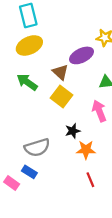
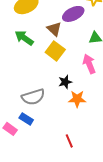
red line: (90, 180) -> (69, 141), moved

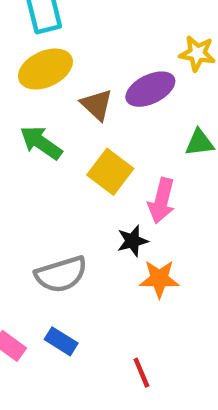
brown triangle: (54, 29) -> (97, 105), moved
pink arrow: (89, 64) -> (162, 201), moved, turned -144
blue rectangle: (26, 119) -> (61, 341), moved

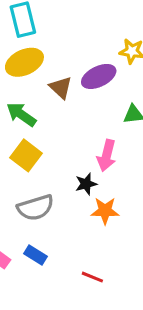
yellow square: (110, 172) -> (26, 155), moved
red line: (141, 373) -> (92, 277), turned -45

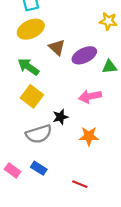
purple ellipse: (99, 76) -> (84, 55), moved
pink arrow: (107, 155) -> (90, 96), turned 65
black star: (86, 184) -> (60, 117), moved

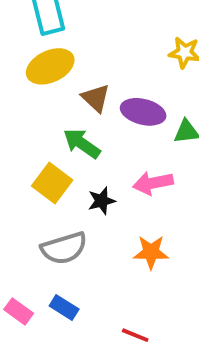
purple ellipse: (84, 55) -> (143, 112), turned 40
green arrow: (28, 67) -> (82, 143), moved
black star: (60, 117) -> (102, 201), moved

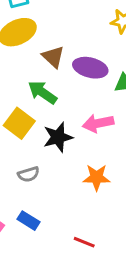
black star: (102, 201) -> (58, 137), size x1.4
gray semicircle: (64, 248) -> (29, 174), size x0.6

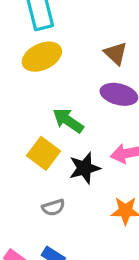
brown triangle: (53, 57) -> (116, 53), moved

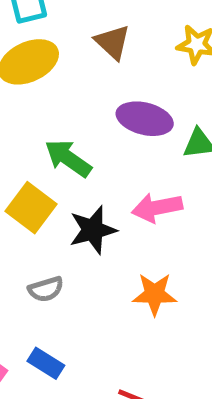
brown triangle: (116, 53) -> (113, 42), moved

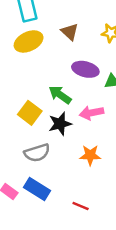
green arrow: (68, 158) -> (60, 95), moved
gray semicircle: (46, 289) -> (37, 153), size x1.5
blue rectangle: (46, 363) -> (37, 189), size x1.5

